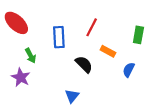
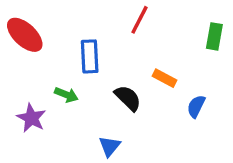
red line: (92, 27) -> (140, 20), moved
green rectangle: (138, 35) -> (214, 36), moved
green arrow: (31, 56) -> (66, 95), moved, turned -40

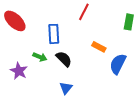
black semicircle: (128, 98) -> (64, 59), moved
blue semicircle: (196, 106) -> (118, 64), size x1.5

